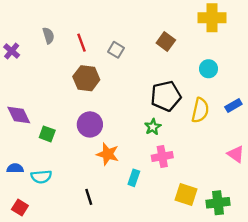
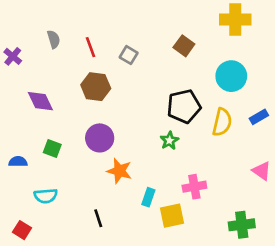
cyan circle: (208, 69) -> (231, 76), size x1.5
purple diamond: (19, 115) -> (40, 101), moved
pink cross: (162, 157) -> (194, 187), moved
blue semicircle: (15, 168) -> (18, 162), moved
yellow square: (186, 194) -> (172, 216), moved, turned -30

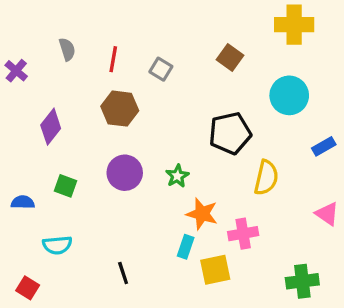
red line: (90, 47) -> (113, 59), turned 30
purple diamond: (40, 101) -> (51, 127), turned 64
yellow semicircle: (222, 122) -> (266, 178), moved
green star: (169, 141) -> (177, 176), moved
orange star: (119, 171) -> (202, 214), moved

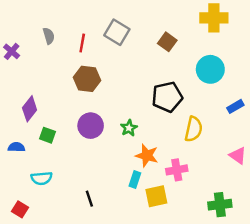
gray square: (161, 69) -> (117, 32), moved, size x1.5
purple diamond: (51, 127) -> (30, 109), moved

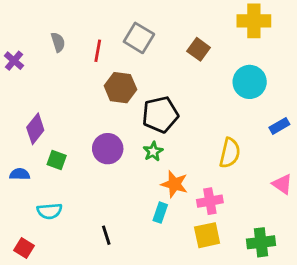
brown hexagon: (87, 79) -> (120, 88), moved
black pentagon: (167, 97) -> (160, 115), moved
yellow square: (156, 196) -> (207, 235), moved

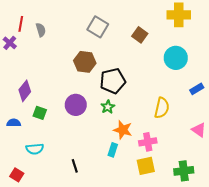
red line: (98, 51) -> (21, 24), moved

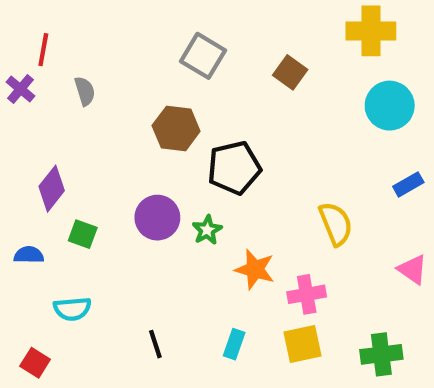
gray semicircle: (41, 30) -> (85, 91), moved
cyan circle: (176, 58) -> (390, 106), moved
green star: (108, 107) -> (207, 230), moved
yellow semicircle: (162, 108) -> (336, 224), turned -35
cyan rectangle: (113, 150) -> (234, 344), moved

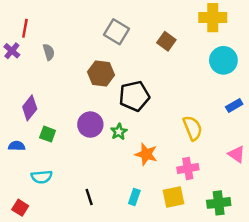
pink cross: (307, 294) -> (188, 168), moved

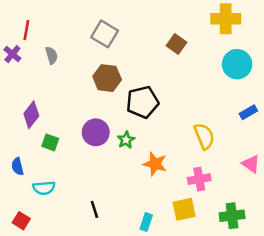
gray square: (116, 32) -> (105, 34), moved
blue semicircle: (17, 146) -> (17, 166), moved, turned -105
cyan rectangle: (134, 197) -> (146, 222), moved

